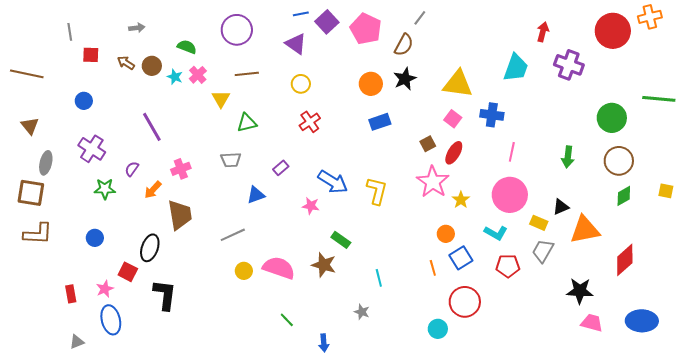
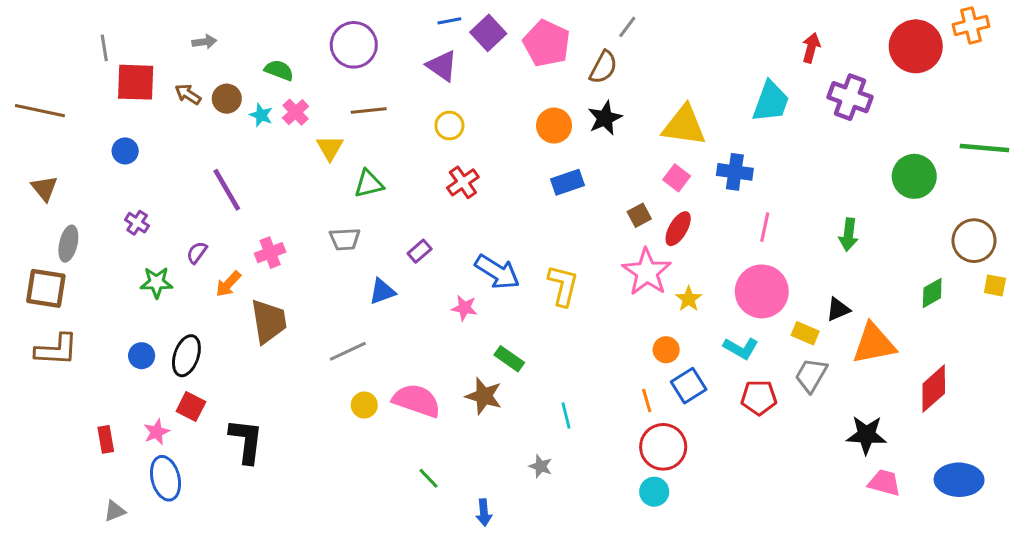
red square: (91, 55) -> (136, 82), size x1.6
purple cross: (92, 149) -> (137, 223), size x0.6
brown circle: (619, 161) -> (974, 241), moved
black ellipse: (150, 248) -> (186, 356), moved
red circle: (465, 302) -> (663, 447), moved

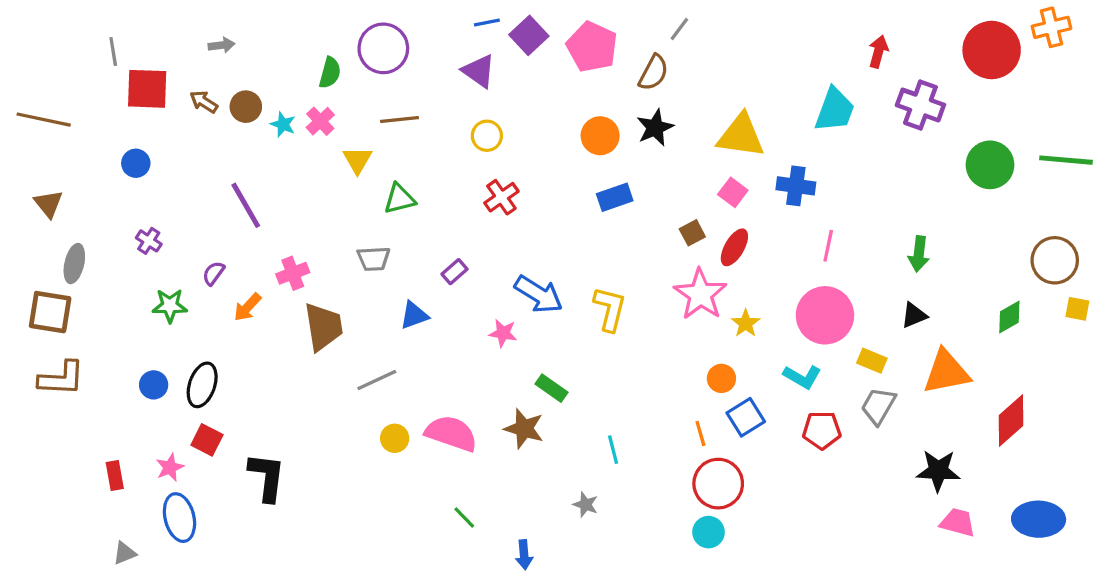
green semicircle: (279, 70) -> (330, 73), moved, turned 84
green circle: (914, 176) -> (990, 165), moved
black triangle: (838, 309) -> (914, 315), moved
brown trapezoid: (269, 321) -> (323, 327), moved

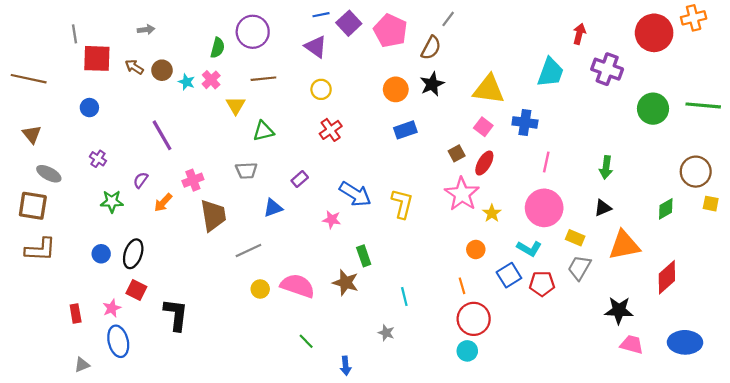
gray ellipse: (74, 264) -> (49, 174), turned -75
green rectangle: (552, 388) -> (364, 256), turned 36
blue square: (746, 417) -> (509, 275), moved

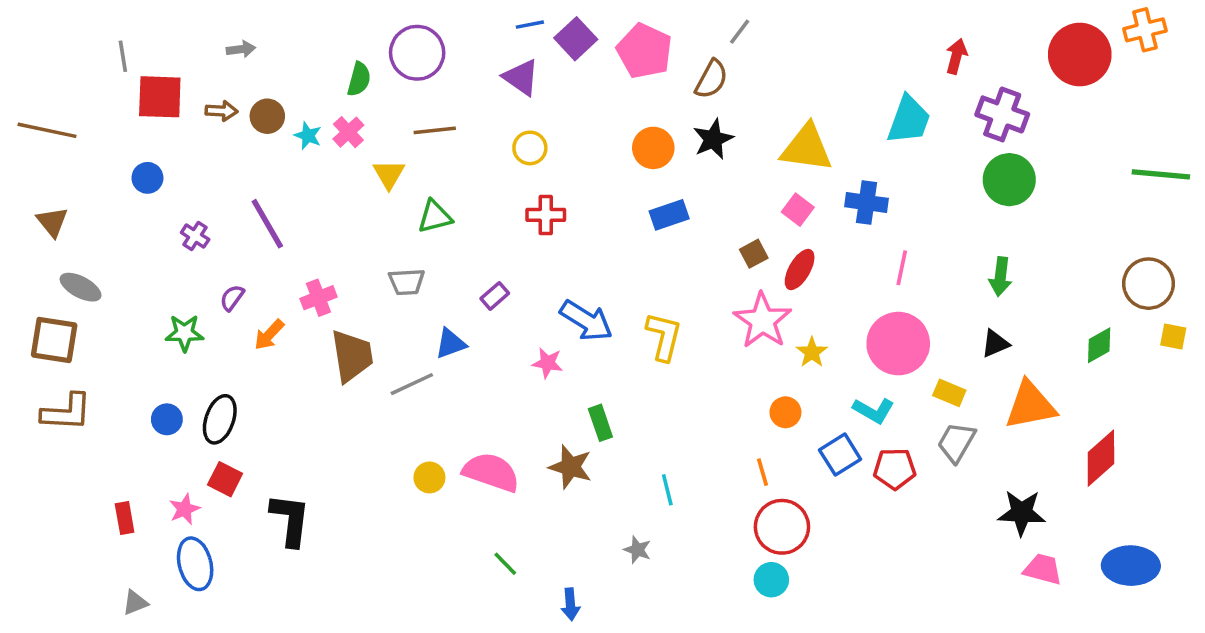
brown arrow: (134, 67) -> (222, 111), turned 150
green circle: (653, 109) -> (1009, 180), moved
red cross: (331, 130) -> (546, 215), turned 35
purple cross: (98, 159) -> (195, 236), moved
gray line: (248, 251) -> (412, 384), moved

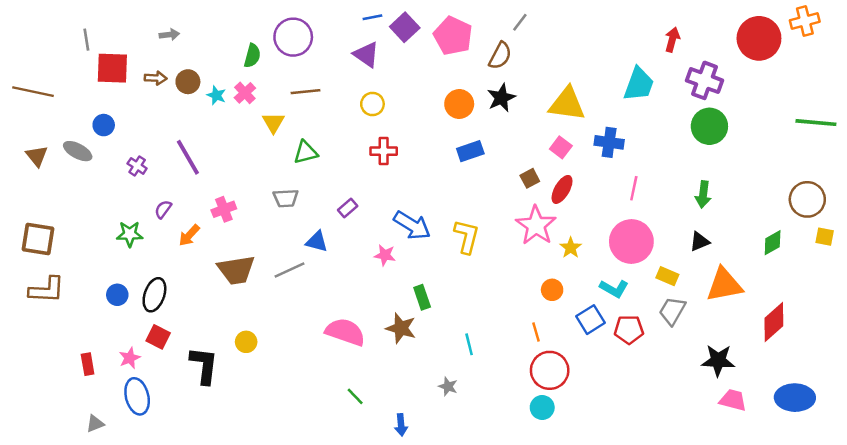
gray ellipse: (81, 287) -> (78, 151), moved
blue triangle: (451, 344) -> (317, 242), turned 35
brown trapezoid: (352, 356) -> (236, 270), moved, turned 90
yellow circle: (429, 477) -> (246, 342), moved

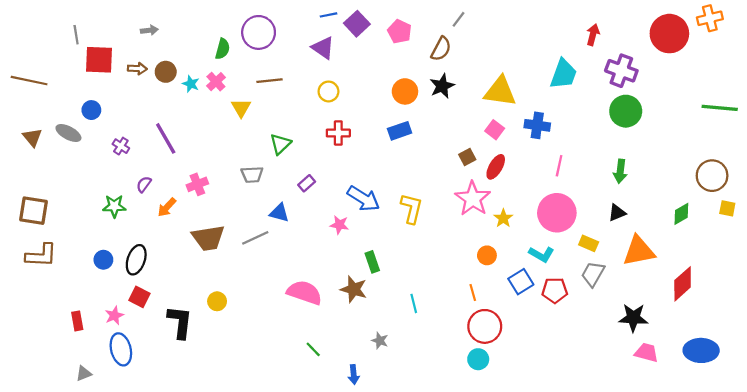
pink pentagon: (453, 36) -> (400, 31), size x0.7
blue rectangle: (470, 151) -> (400, 131), moved
green triangle: (306, 152) -> (280, 144), moved, turned -30
gray star: (448, 386) -> (380, 341), moved

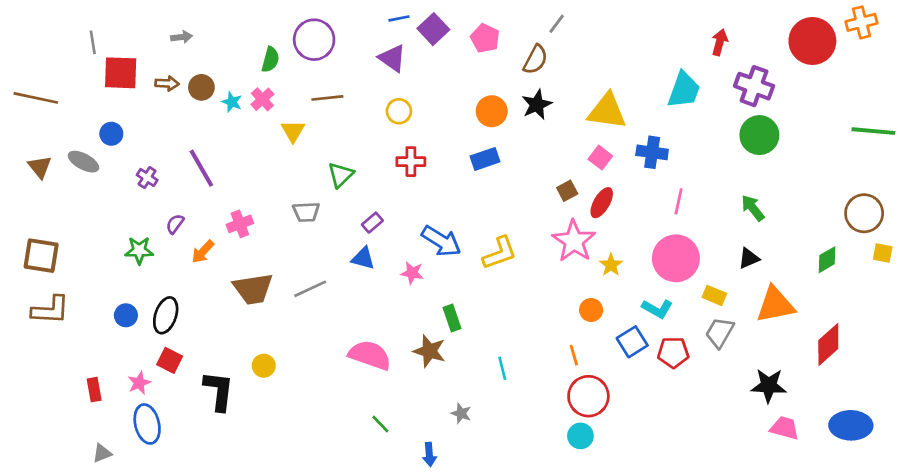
green arrow: (620, 171) -> (753, 208), turned 135
yellow L-shape: (412, 208) -> (500, 253), turned 56
blue triangle: (279, 213) -> (363, 258), moved

